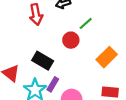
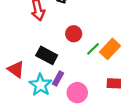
green line: (86, 23) -> (93, 49), moved

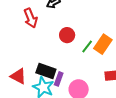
black rectangle: (47, 55) -> (46, 71), moved

